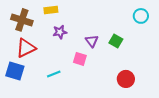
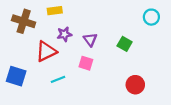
purple triangle: (92, 41) -> (90, 40), moved
red triangle: (26, 48) -> (46, 51), moved

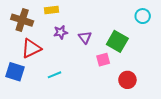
green square: (125, 44) -> (117, 41), size x1.5
red triangle: (46, 51) -> (31, 48), moved
pink square: (86, 63) -> (103, 60), moved, turned -32

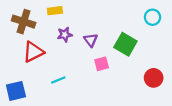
pink square: (103, 60) -> (102, 64), moved
blue square: (15, 72) -> (16, 91), moved, turned -30
red circle: (127, 80) -> (154, 78), moved

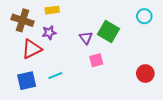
purple star: (65, 35) -> (49, 33), moved
green square: (125, 44) -> (108, 32), moved
blue square: (16, 91) -> (27, 81), moved

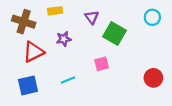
purple star: (49, 33) -> (64, 39), moved
purple triangle: (86, 38) -> (92, 17), moved
cyan line: (55, 76) -> (68, 80), moved

